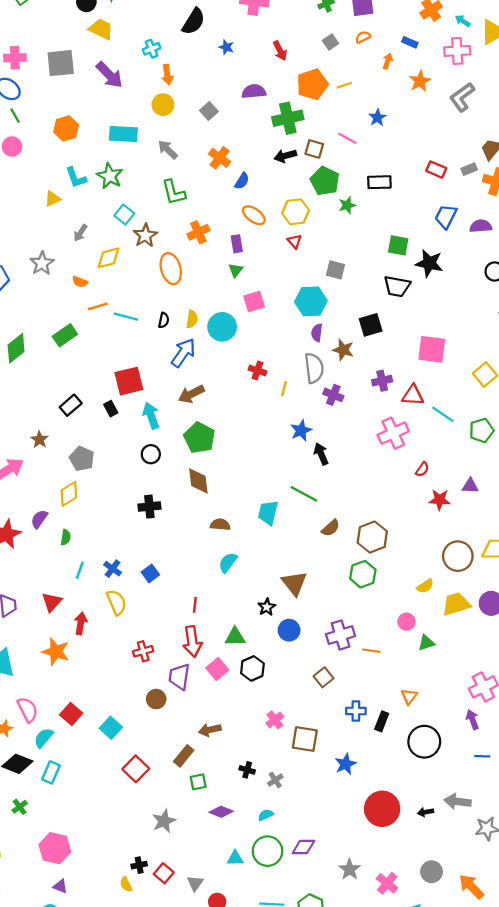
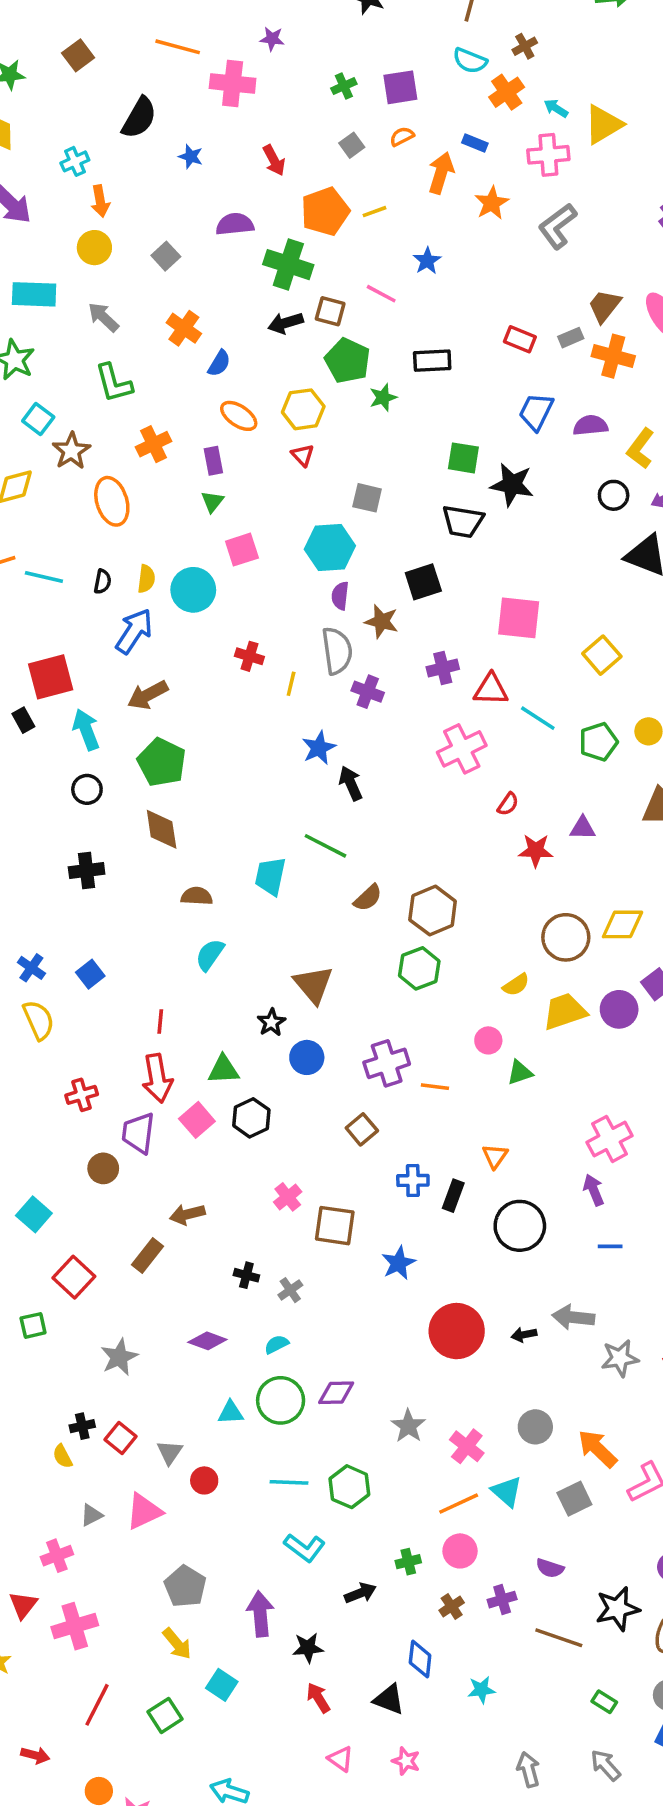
orange arrow: (388, 61) -> (441, 173), size x1.6
green cross: (288, 118) -> (288, 265), turned 32
green square: (198, 782) -> (33, 1325), moved

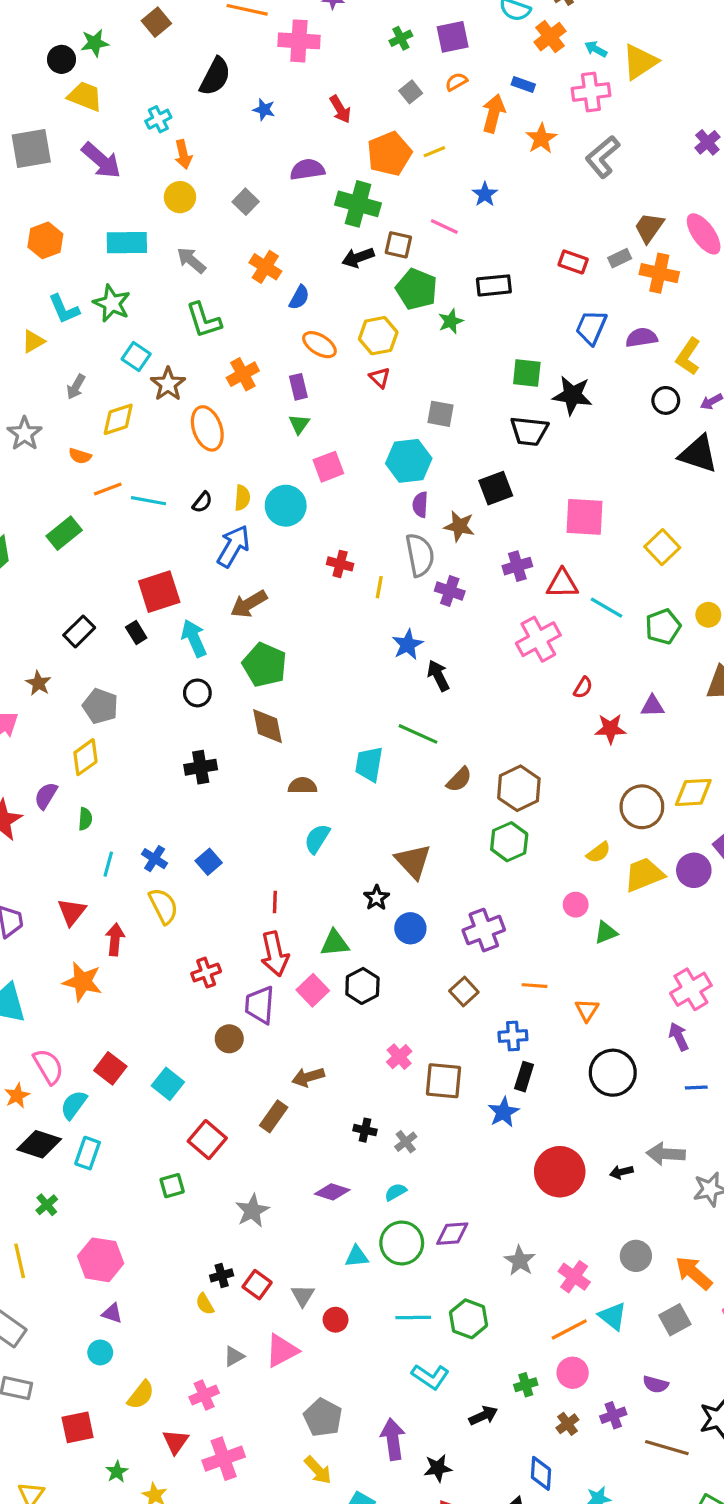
black semicircle: (103, 582) -> (202, 502), turned 30
orange line: (435, 1087) -> (534, 986), moved
black rectangle: (453, 1196) -> (524, 1077), moved

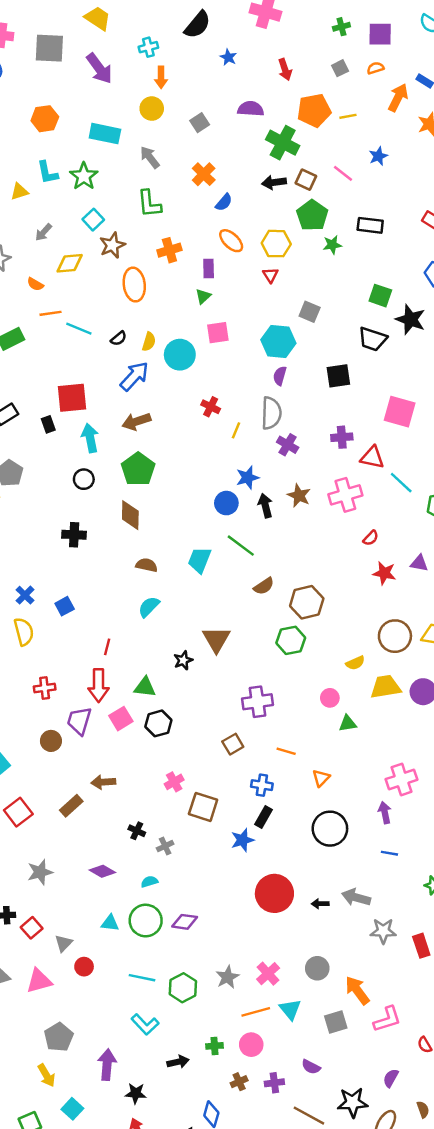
brown star: (459, 526) -> (299, 496), moved
blue circle: (410, 928) -> (226, 503), moved
gray star: (520, 1261) -> (227, 977), moved

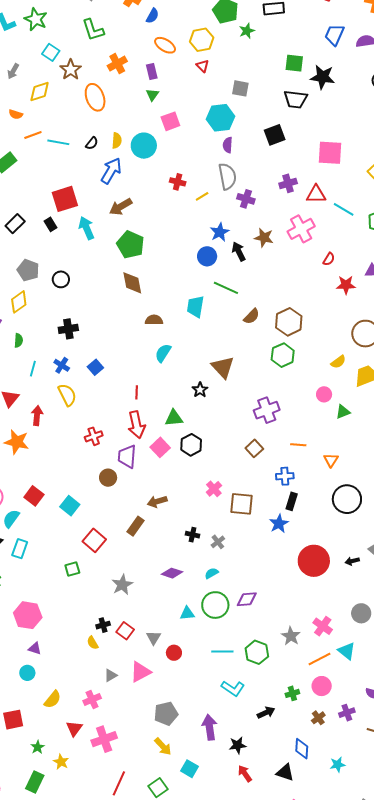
yellow line: (236, 430) -> (202, 196), turned 48
black circle: (84, 479) -> (61, 279), moved
black cross: (74, 535) -> (68, 329), moved
gray pentagon: (59, 1037) -> (166, 714), turned 30

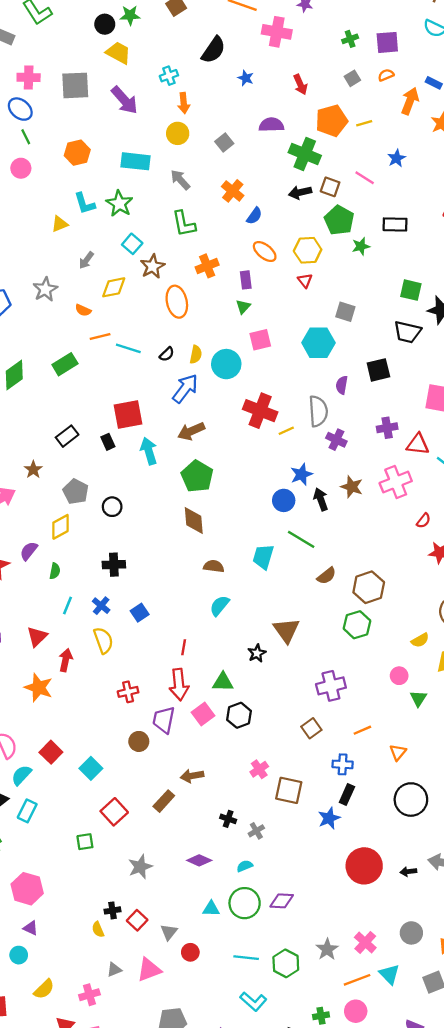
purple semicircle: (228, 145) -> (342, 385), moved
red cross: (178, 182) -> (260, 411), size x1.8
green triangle: (343, 412) -> (418, 698), turned -42
orange line: (298, 445) -> (362, 730), turned -35

